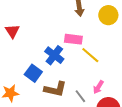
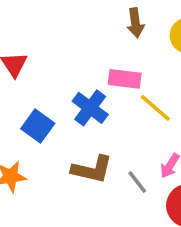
blue square: (33, 73) -> (38, 126), moved

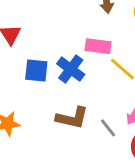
blue square: (38, 126) -> (36, 70), moved, turned -30

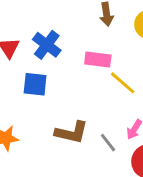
blue cross: (71, 69) -> (47, 45), moved

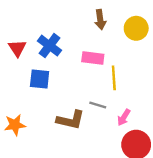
yellow line: (123, 83) -> (114, 78), turned 45
gray line: (108, 143) -> (98, 105), moved, turned -35

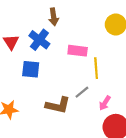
brown arrow: (100, 20) -> (54, 17), moved
gray line: (98, 105) -> (82, 92), turned -56

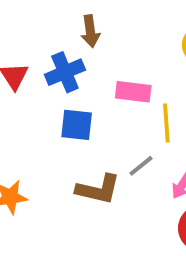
blue cross: (39, 40) -> (65, 72), turned 30
blue square: (31, 69) -> (77, 125), moved

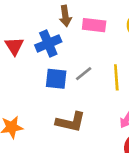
pink rectangle: (133, 92) -> (94, 25), moved
gray line: (141, 166) -> (84, 74), moved

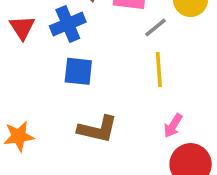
gray line: (84, 74) -> (155, 28), moved

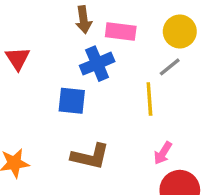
blue cross: (68, 24) -> (97, 64), moved
gray line: (155, 28) -> (170, 67), moved

